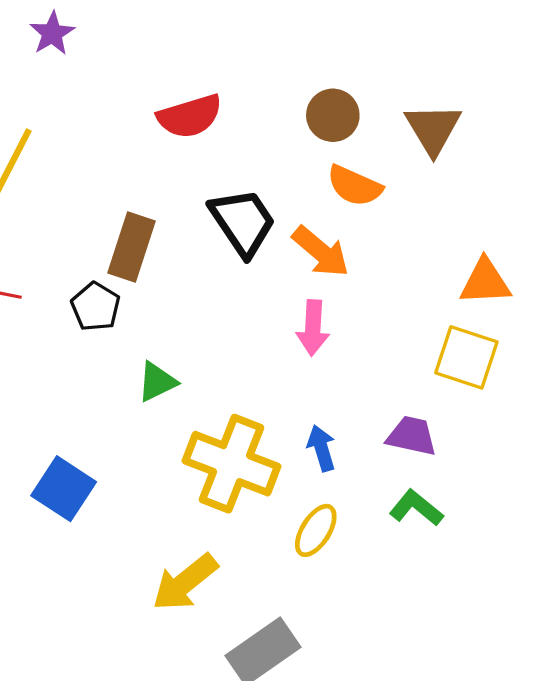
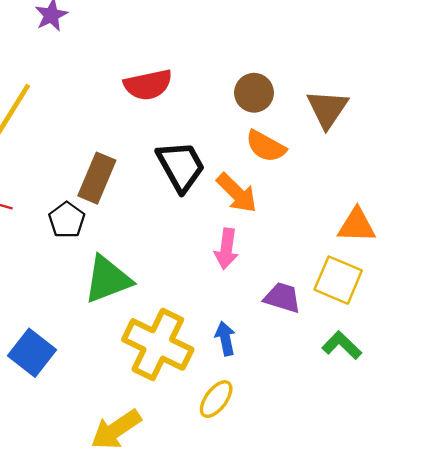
green triangle: (157, 382) -> (108, 279), size x1.6
purple trapezoid: (412, 436) -> (282, 298), moved
green L-shape: (416, 508) -> (342, 345), moved

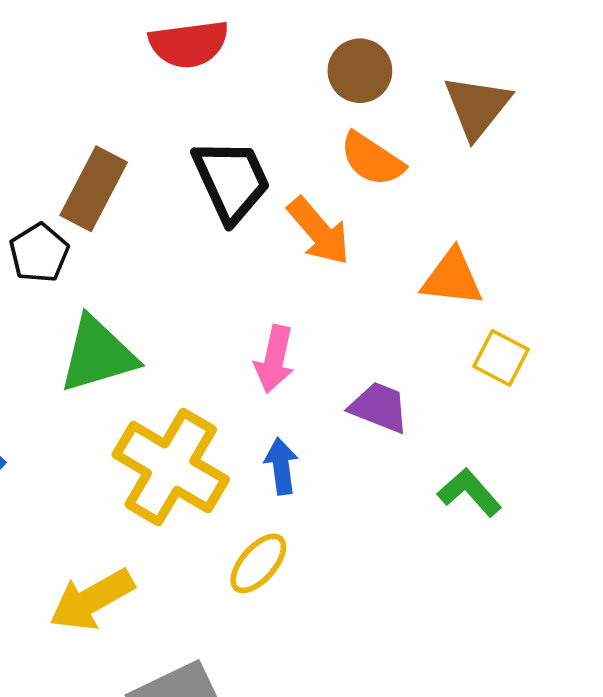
orange triangle: (357, 225) -> (452, 278), moved
pink arrow: (226, 249) -> (274, 359), moved
yellow square: (338, 280) -> (501, 358), moved, size x0.7

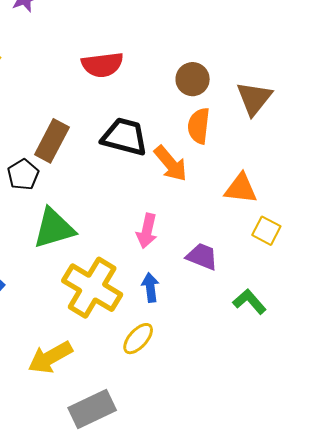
orange semicircle: (372, 159) -> (199, 126), turned 63
black trapezoid: (231, 181) -> (125, 137), turned -51

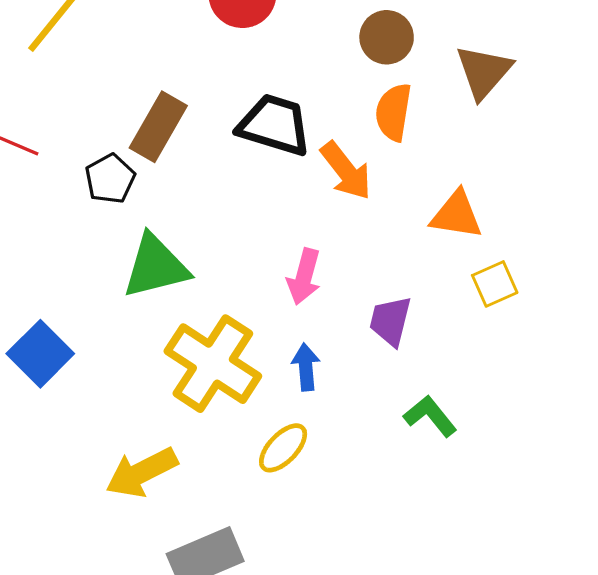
yellow square: (266, 231) -> (495, 284), turned 36
purple trapezoid: (202, 257) -> (390, 321), turned -100
green L-shape: (249, 302) -> (430, 416), moved

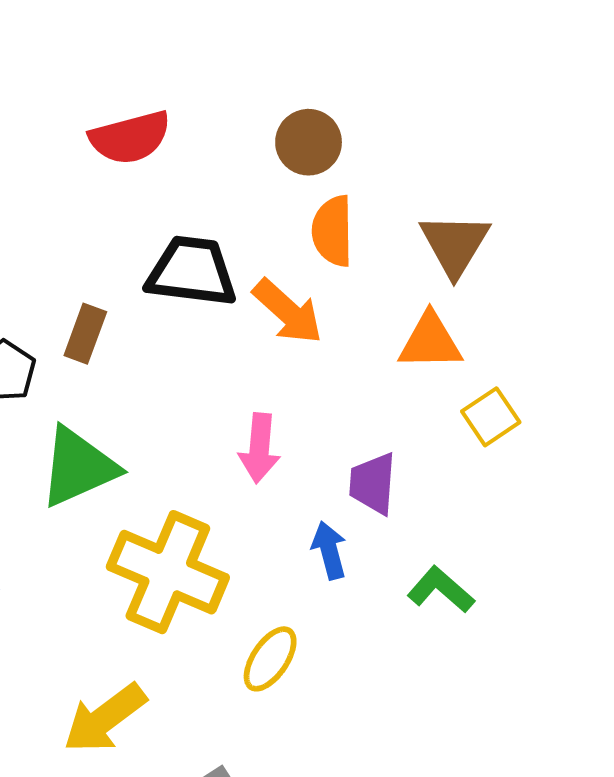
brown triangle: (484, 72) -> (455, 244), moved
brown rectangle: (158, 127) -> (85, 334), moved, size x0.7
blue arrow: (306, 367) -> (329, 550), moved

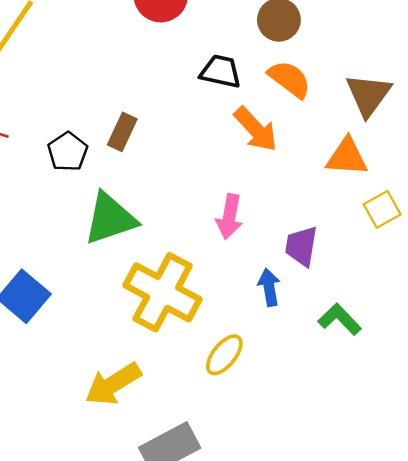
orange semicircle: (333, 231) -> (290, 79), turned 123
black trapezoid: (192, 271) -> (221, 71), moved, size x0.7

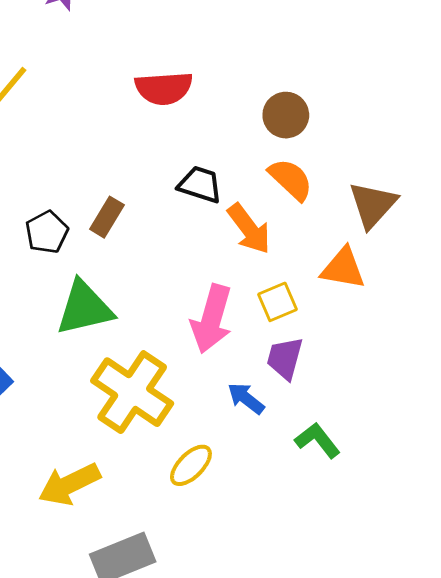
black trapezoid: (221, 71) -> (200, 185), moved
yellow square: (382, 209) -> (278, 302), moved
pink arrow: (229, 217) -> (212, 319), size x1.4
blue arrow: (269, 287) -> (246, 398), turned -48

